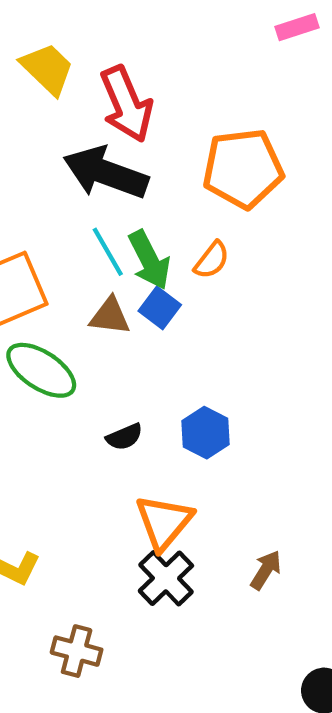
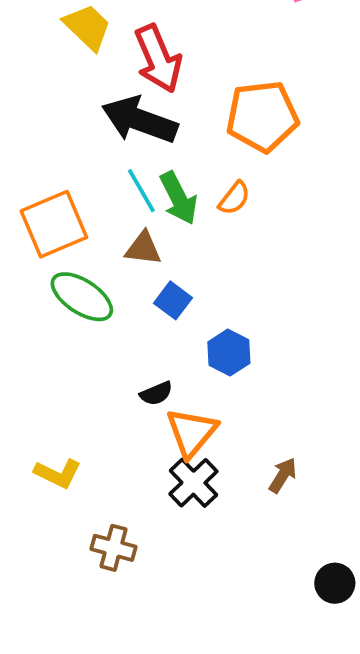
blue square: (160, 308) -> (173, 300), moved
black semicircle: (124, 437) -> (156, 393), moved

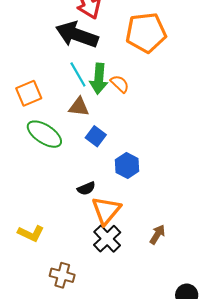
green arrow: (179, 198) -> (99, 79), turned 32
orange semicircle: (234, 198) -> (120, 84), moved, turned -84
orange square: (54, 224) -> (29, 93), size x0.7

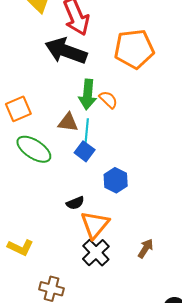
cyan line: (78, 74) -> (87, 132), moved, turned 35

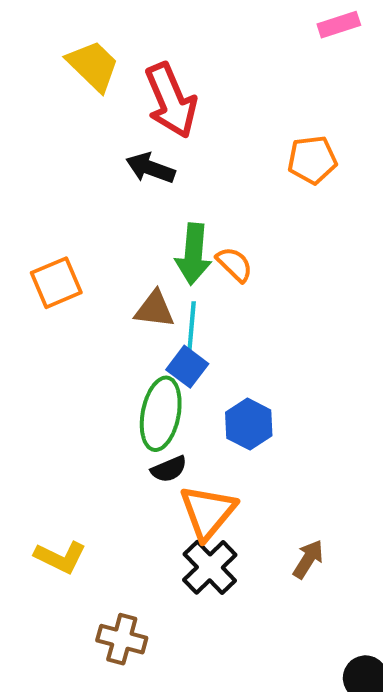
orange pentagon: (134, 49) -> (312, 160), moved, size x0.6
black arrow: (66, 51) -> (150, 168), size x0.6
green ellipse: (34, 149) -> (161, 414), moved, turned 68

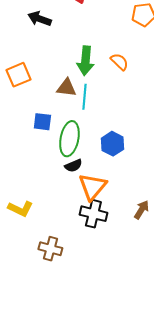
black arrow: (150, 168) -> (39, 19), moved
orange semicircle: (234, 264) -> (119, 62), moved
blue square: (187, 367) -> (42, 122), moved, turned -30
black cross: (210, 567) -> (93, 214), turned -32

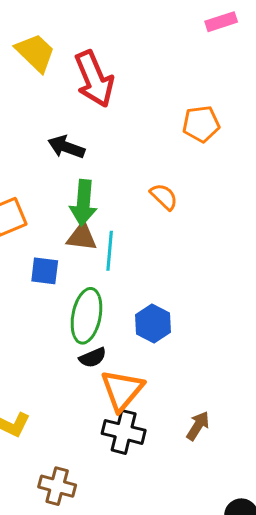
black arrow: (39, 19) -> (66, 147), moved
green arrow: (85, 61) -> (83, 203), moved
blue square: (42, 122) -> (45, 271), moved

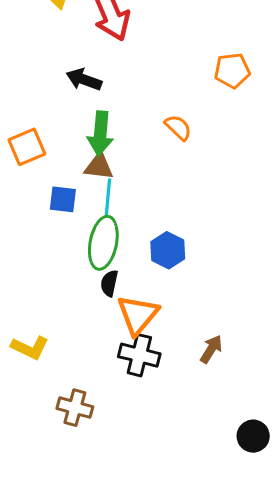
orange pentagon: (201, 124) -> (232, 71), moved
cyan line: (110, 251) -> (108, 198), moved
black semicircle: (93, 358) -> (109, 283), turned 125

